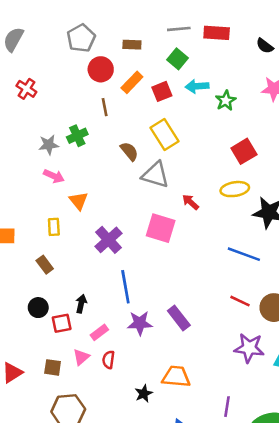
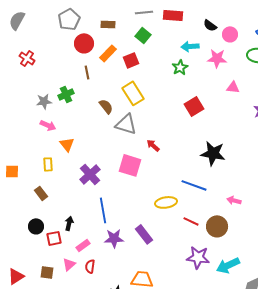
cyan arrow: (197, 86) -> (190, 46), moved
yellow ellipse: (235, 189) -> (166, 202), moved

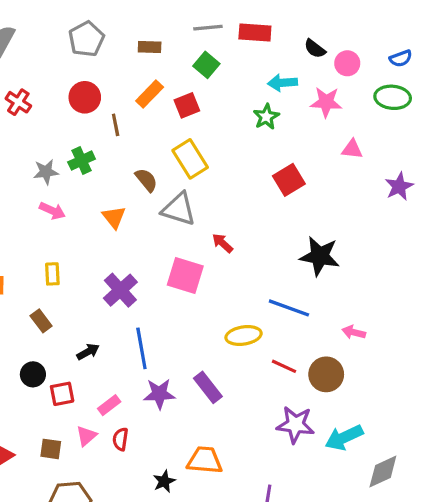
red circle: (84, 43) -> (85, 97), moved
orange triangle: (67, 144) -> (114, 217), moved
black arrow: (69, 223) -> (88, 352), moved, turned 48

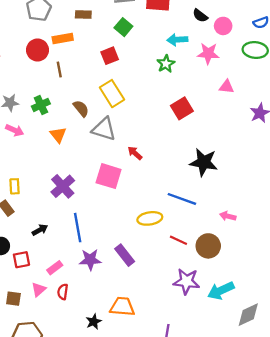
orange rectangle: (150, 94) -> (63, 39), moved, turned 36
green cross: (82, 160) -> (41, 105), moved
yellow rectangle: (52, 274) -> (15, 186), moved

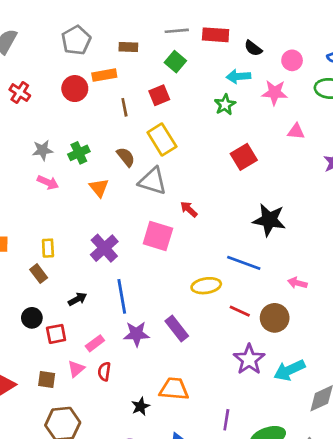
black semicircle: (200, 16) -> (253, 48), moved
brown line: (59, 69) -> (124, 107), moved
purple star: (186, 281) -> (249, 359), turned 30

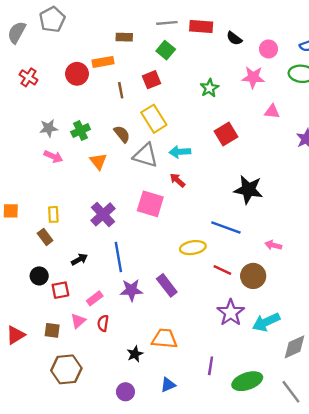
gray pentagon: (76, 40) -> (52, 19), moved
cyan arrow: (238, 76) -> (180, 152), moved

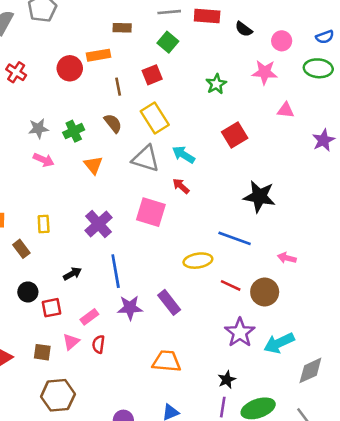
brown semicircle: (122, 134) -> (113, 123), moved
cyan arrow: (180, 152) -> (184, 155), turned 36
brown rectangle: (45, 237) -> (21, 249), moved
black star: (135, 354) -> (227, 380), moved
purple line: (211, 366) -> (223, 407), moved

